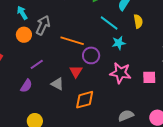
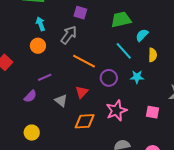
gray arrow: (43, 25) -> (69, 35), moved
cyan star: (119, 43) -> (137, 77), moved
purple circle: (91, 55) -> (109, 78), moved
pink star: (120, 73) -> (117, 111), moved, turned 30

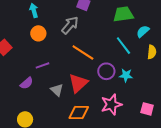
cyan arrow: (41, 24) -> (34, 10), moved
cyan star: (137, 77) -> (126, 75), moved
red triangle: (82, 92) -> (78, 83), size x1.5

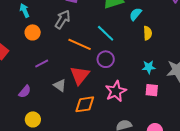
cyan line: (123, 46) -> (106, 33), moved
cyan star: (126, 75) -> (149, 67), moved
purple semicircle: (27, 83) -> (25, 92), moved

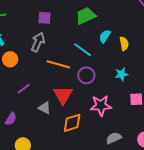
cyan semicircle: (136, 14) -> (105, 36), moved
cyan star: (149, 67) -> (121, 74), moved
pink star: (116, 91) -> (101, 106), turned 30

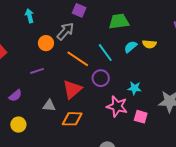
yellow semicircle: (124, 44) -> (149, 44), moved, turned 88
orange circle: (10, 59) -> (46, 43), moved
pink star: (101, 106) -> (117, 106), moved
gray triangle: (45, 108) -> (49, 106), moved, turned -40

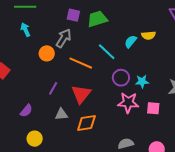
green trapezoid: (119, 21) -> (97, 19), moved
purple line: (37, 71) -> (53, 88), moved, turned -32
purple circle: (101, 78) -> (121, 78), moved

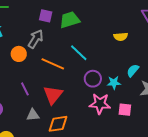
cyan semicircle: (131, 42) -> (133, 71), moved
purple line: (53, 88) -> (25, 89), turned -56

